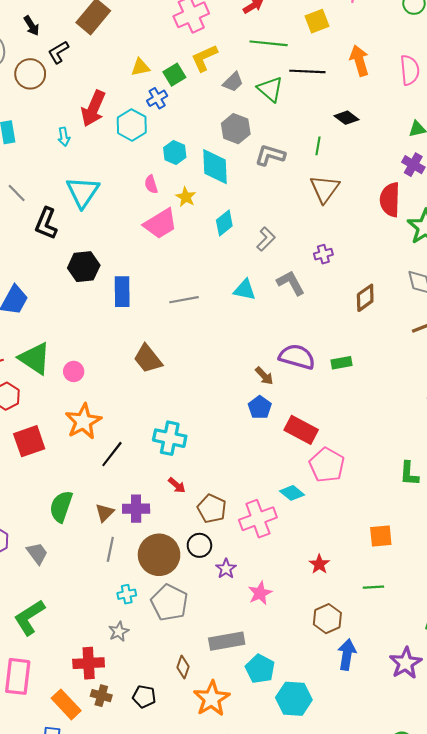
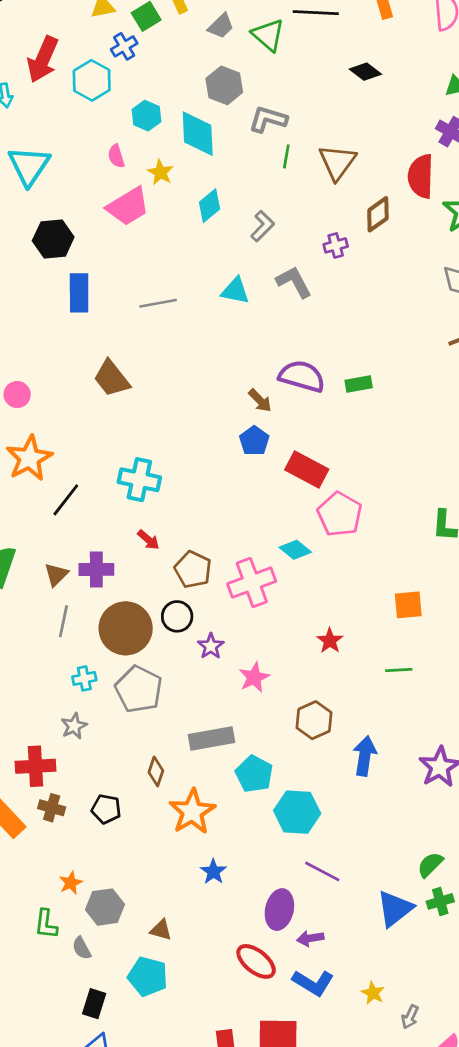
green line: (318, 146) -> (286, 156), moved
black hexagon: (84, 267) -> (53, 239), moved
brown diamond: (365, 298) -> (378, 214), moved
brown hexagon: (327, 619) -> (314, 720), moved

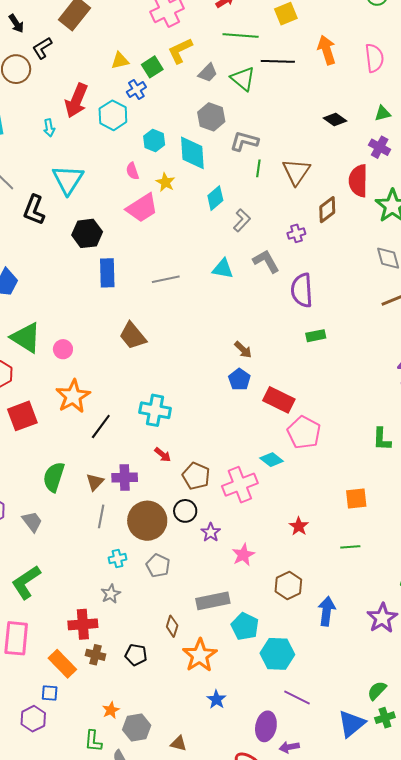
black diamond: (365, 72) -> (335, 119), moved
cyan diamond: (210, 206) -> (215, 198), moved
purple semicircle: (302, 376) -> (302, 290), moved, turned -108
gray pentagon: (139, 689) -> (158, 566), size x0.7

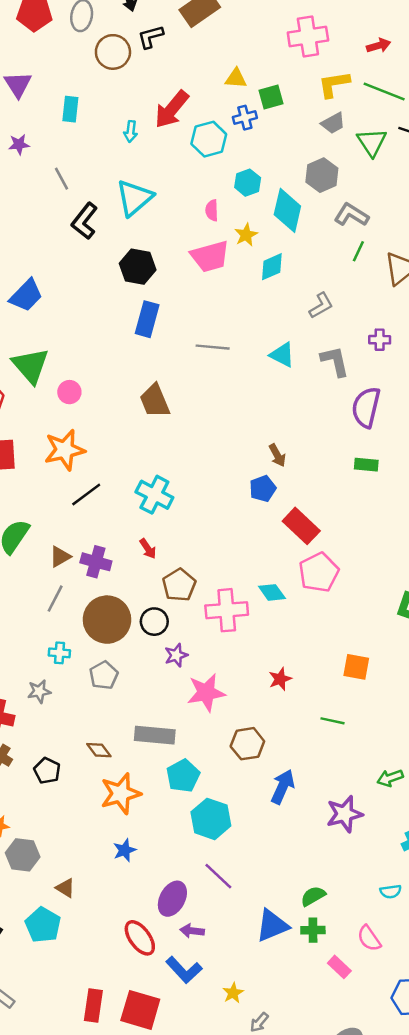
yellow L-shape: (180, 51) -> (334, 84), moved
cyan diamond: (215, 198) -> (272, 267), moved
pink star: (243, 555) -> (206, 693), size x1.4
brown diamond: (172, 626) -> (99, 750), turned -70

